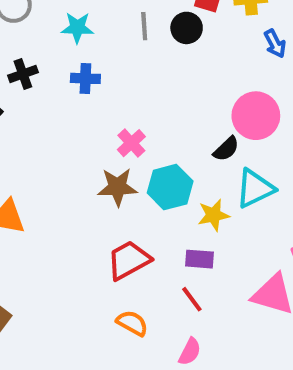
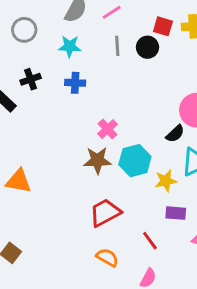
purple rectangle: (200, 259) -> (176, 213), moved

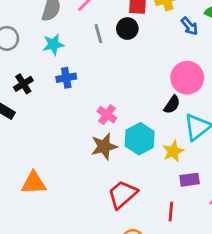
red line: (150, 241) -> (171, 211), turned 54

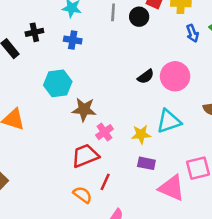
black semicircle: (172, 105) -> (146, 76), moved
pink cross: (107, 115) -> (104, 132), moved
cyan hexagon: (140, 139) -> (58, 83), moved
red line: (171, 211) -> (105, 182), moved

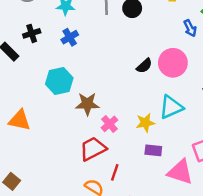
blue arrow: (192, 33) -> (190, 28), moved
blue cross: (73, 40) -> (70, 37), turned -35

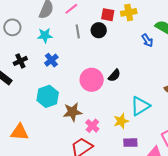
pink circle: (173, 63) -> (92, 80), moved

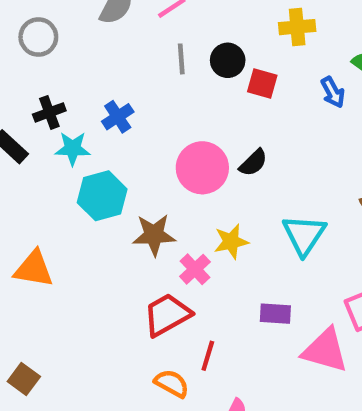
red square: (108, 15) -> (262, 83), moved
cyan star: (45, 35) -> (73, 148), moved
cyan triangle: (140, 106) -> (304, 235), turned -30
yellow star: (121, 121) -> (231, 242), moved

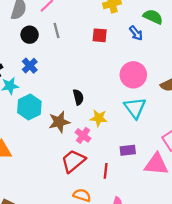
black circle: (228, 60) -> (30, 35), moved
black semicircle: (253, 163) -> (78, 97), moved, turned -49
pink circle: (202, 168) -> (133, 75), moved
yellow star: (231, 242) -> (99, 118), turned 30
red line: (208, 356) -> (106, 171), moved

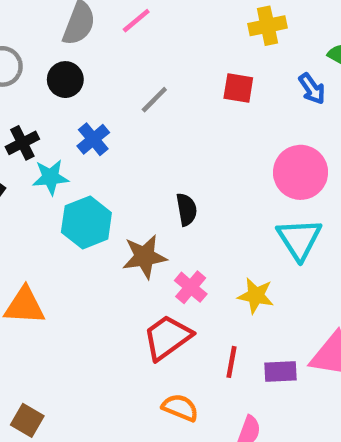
gray line: (56, 31) -> (154, 100), moved, turned 56
black circle: (30, 35) -> (65, 80), moved
yellow star: (99, 118) -> (256, 296), moved
purple rectangle: (128, 150) -> (280, 372), moved

